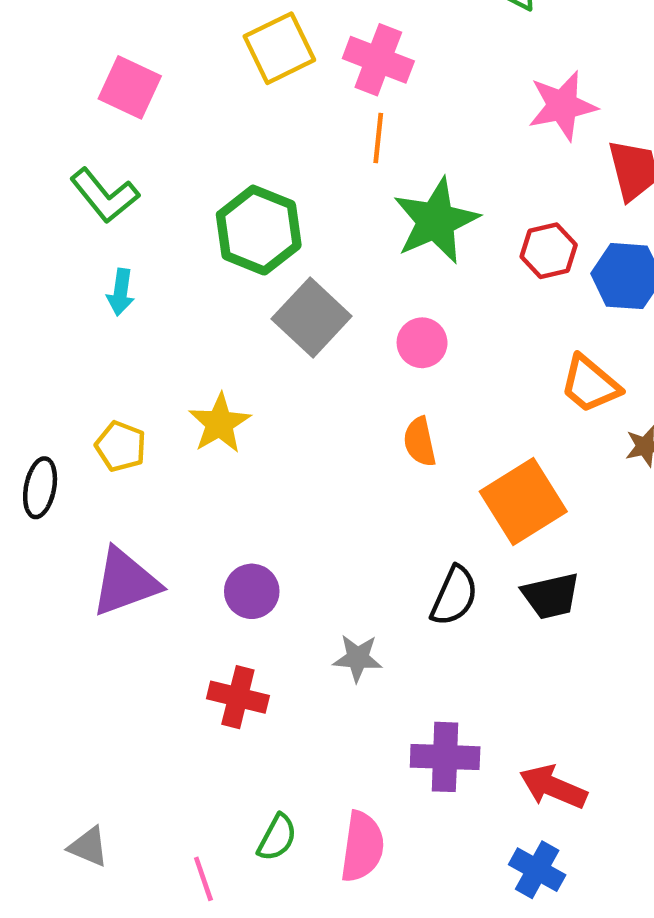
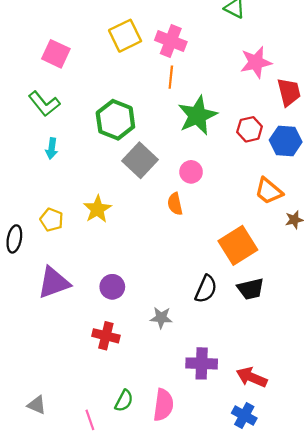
orange semicircle: (420, 442) -> (175, 204), moved

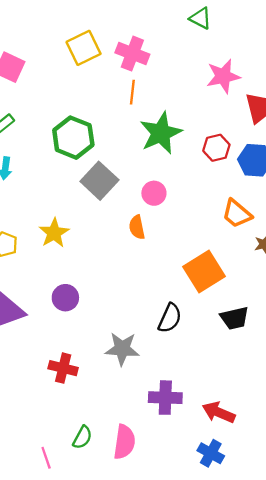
purple circle: (112, 287) -> (65, 298), moved
black trapezoid: (251, 289) -> (235, 318), moved
gray star: (161, 318) -> (122, 349), size x1.4

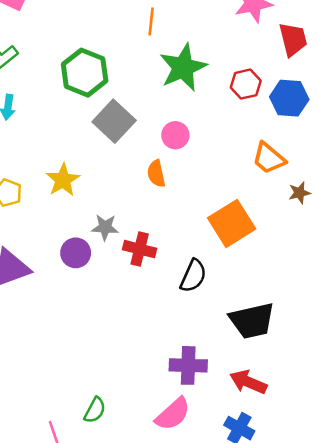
black trapezoid: (235, 318) -> (252, 321), moved, size x1.4
gray star: (122, 349) -> (105, 227), moved, size x0.7
red cross: (63, 368) -> (140, 249), moved
pink semicircle: (124, 442) -> (173, 414), moved, turned 40

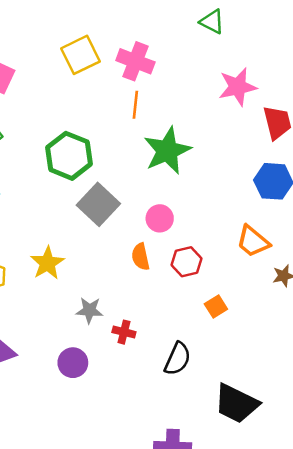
red hexagon: (246, 84) -> (187, 262), moved
orange square: (232, 223) -> (216, 306), size x0.5
red cross: (140, 249) -> (124, 332), size x0.7
purple circle: (76, 253) -> (73, 363), moved
black trapezoid: (252, 321) -> (236, 404), turned 39

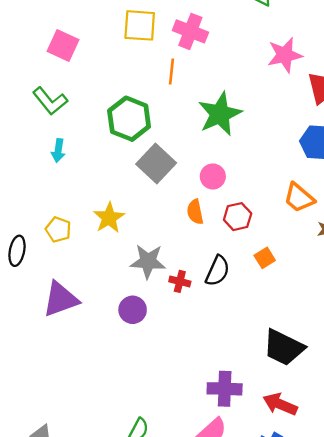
yellow square: (81, 55) -> (140, 25), turned 30
orange line: (135, 105) -> (172, 71), moved
gray star: (89, 310) -> (148, 261), size x1.4
black semicircle: (178, 359) -> (218, 271), moved

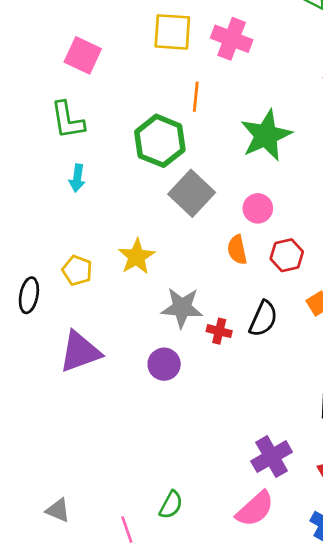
orange line: (172, 71) -> (196, 97), moved
green L-shape: (50, 101) -> (68, 120), turned 30
purple cross: (225, 389) -> (272, 457), turned -32

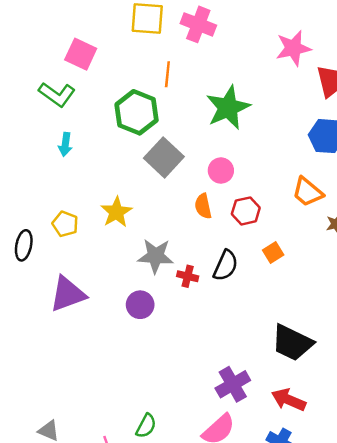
pink square: (83, 55) -> (81, 54), moved
green L-shape: (68, 120) -> (57, 94), turned -45

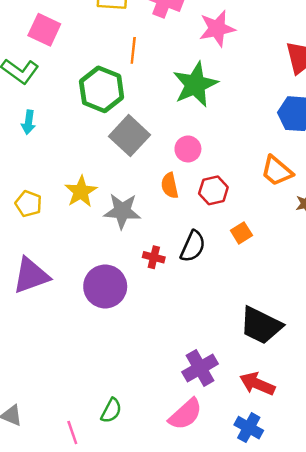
pink star: (293, 48) -> (217, 29), moved
gray star: (156, 256) -> (122, 211), moved
purple circle: (140, 305) -> (105, 286), size x1.5

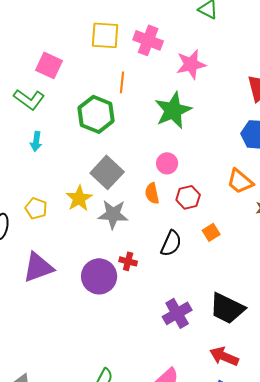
gray square: (130, 136) -> (107, 172), moved
red cross: (154, 257) -> (128, 261), moved
purple cross: (200, 368) -> (177, 313), moved

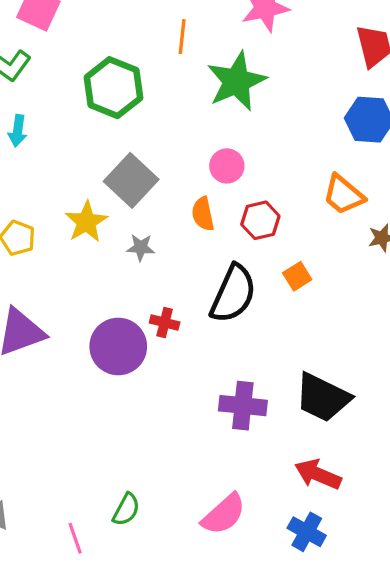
orange line: (122, 82) -> (182, 37), moved
gray star: (113, 214) -> (141, 247), size x0.6
black semicircle: (171, 243) -> (233, 294), size x1.4
purple cross: (177, 313) -> (243, 406), turned 36

